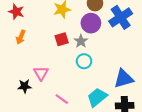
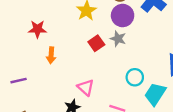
cyan circle: (84, 61) -> (135, 77), moved

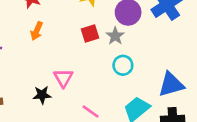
cyan circle: (135, 77) -> (123, 65), moved

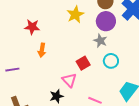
red square: (90, 34) -> (83, 63), moved

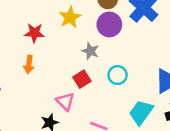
red star: (32, 27) -> (34, 33), moved
gray star: (100, 41) -> (90, 51), moved

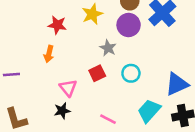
pink triangle: (65, 101) -> (68, 88), moved

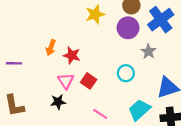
red star: (57, 25) -> (72, 55), moved
gray star: (108, 48) -> (148, 51), moved
red square: (97, 73) -> (89, 81), moved, turned -35

